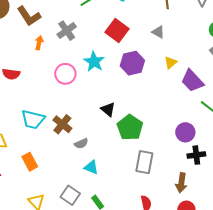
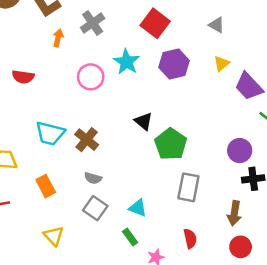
gray triangle: (158, 32) -> (217, 25), moved
gray semicircle: (81, 144) -> (93, 178), moved, turned 40
cyan triangle: (91, 167) -> (138, 208), moved
gray square: (70, 195) -> (95, 208), moved

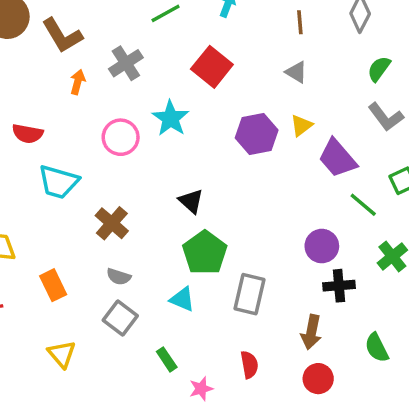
purple hexagon: (174, 64) -> (257, 134), moved
cyan trapezoid: (50, 133) -> (59, 182), moved
green pentagon: (171, 144) -> (205, 253), moved
cyan triangle: (138, 208) -> (182, 299), moved

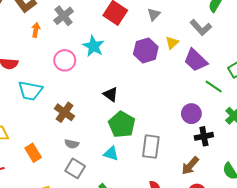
gray triangle: (296, 72) -> (154, 14), moved, turned 48
gray L-shape: (386, 117) -> (201, 28), moved
brown arrow: (311, 332) -> (190, 166), turned 36

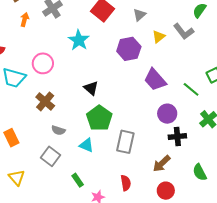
yellow triangle: (172, 43) -> (159, 37), moved
pink circle: (65, 60) -> (43, 63), moved
purple trapezoid: (196, 60) -> (155, 80), moved
gray semicircle: (72, 144) -> (58, 130), moved

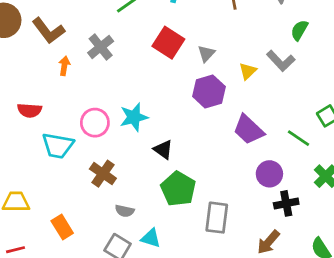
gray triangle: (140, 15) -> (206, 54), moved
cyan star: (79, 40) -> (134, 117), moved, turned 30
cyan triangle: (86, 145) -> (151, 238), moved

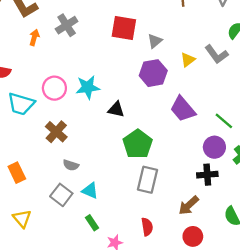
red square: (168, 43) -> (124, 28), turned -30
black triangle: (163, 150) -> (116, 109), moved, turned -30
purple circle: (269, 174) -> (214, 147), moved
green pentagon: (178, 189) -> (138, 144), moved

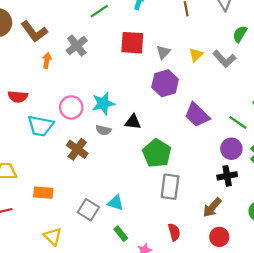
yellow triangle: (188, 60) -> (196, 55), moved
gray semicircle: (71, 165) -> (103, 130), moved
orange rectangle: (17, 173) -> (43, 193), turned -54

